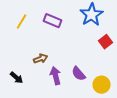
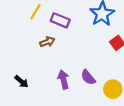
yellow line: (22, 22) -> (35, 12), moved
brown arrow: (41, 59) -> (47, 42), moved

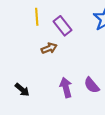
yellow line: (35, 12) -> (37, 17), turned -35
purple rectangle: (60, 20) -> (63, 26), turned 30

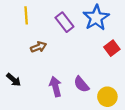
purple rectangle: (63, 26) -> (64, 22), moved
black arrow: (22, 90) -> (14, 80), moved

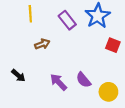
red square: (112, 48) -> (113, 45), turned -32
purple arrow: (55, 87) -> (59, 82), turned -30

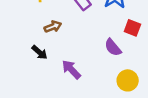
black arrow: (18, 76) -> (39, 52), moved
purple semicircle: (84, 80) -> (113, 47), moved

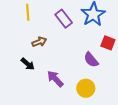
yellow circle: (128, 80) -> (86, 88), moved

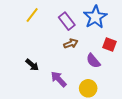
yellow line: (28, 12) -> (32, 15), turned 42
brown arrow: (39, 42) -> (71, 44), moved

